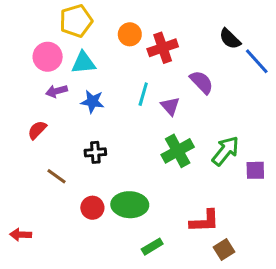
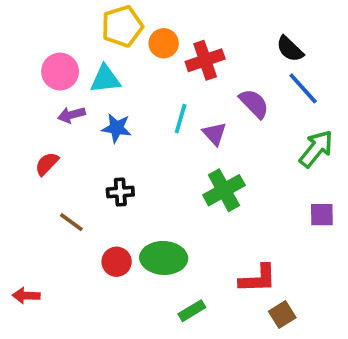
yellow pentagon: (76, 21) -> (122, 26), moved
blue line: (257, 61) -> (303, 88), moved
green arrow: (225, 151) -> (316, 149), moved

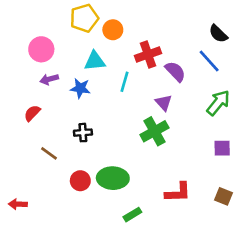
black semicircle: (290, 49) -> (218, 34), moved
red cross: (205, 60) -> (148, 55), moved
cyan triangle: (105, 79) -> (95, 61), moved
purple triangle: (214, 134) -> (164, 103), moved
brown square: (282, 314) -> (223, 196), moved, turned -36

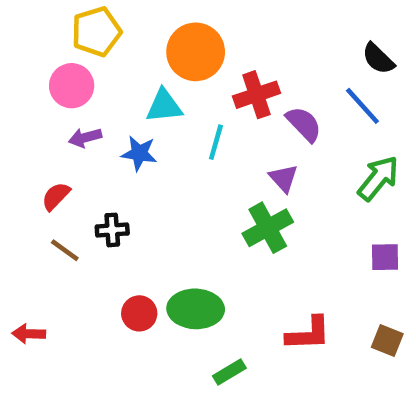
yellow pentagon: (84, 18) -> (96, 32), moved
orange circle: (113, 30) -> (196, 52), size x1.6
black cross: (83, 133) -> (112, 230), moved
brown line: (49, 153) -> (65, 250), moved
red arrow: (18, 204) -> (29, 334), moved

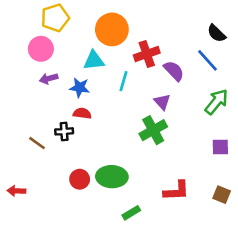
red semicircle: (56, 196) -> (82, 113), moved, turned 54

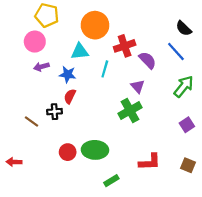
yellow pentagon: (55, 18) -> (47, 15), turned 30
red semicircle: (82, 113) -> (70, 96), turned -72
purple square: (220, 147) -> (187, 125), turned -32

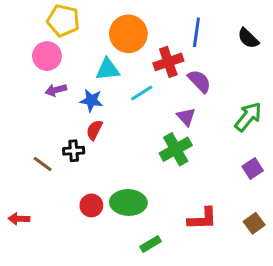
blue line: (176, 51) -> (196, 32), moved, turned 50
cyan line: (105, 69) -> (142, 93), turned 42
brown square: (188, 165) -> (254, 223), turned 32

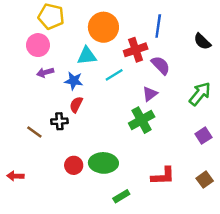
black semicircle: (248, 38) -> (202, 41), moved
purple triangle: (186, 117) -> (150, 94), turned 35

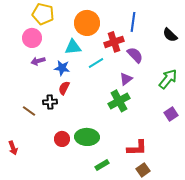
red arrow: (15, 176) -> (13, 148), turned -112
brown square: (205, 180) -> (143, 170), moved

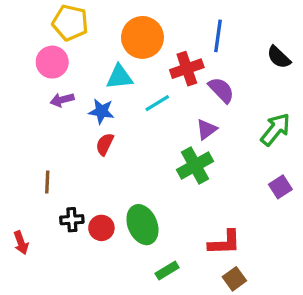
black cross: (50, 102) -> (72, 220), moved
brown line: (29, 111) -> (47, 182), turned 56
green ellipse: (87, 137) -> (142, 225), turned 65

